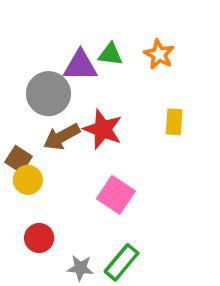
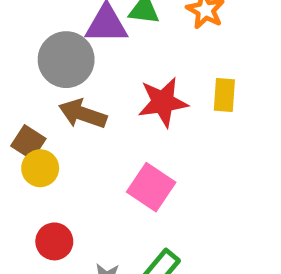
red star: (103, 129) -> (163, 102), moved, turned -30
brown arrow: (62, 137) -> (83, 114), turned 48

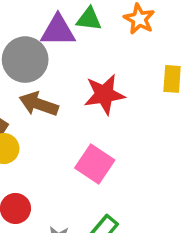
yellow rectangle: (224, 95) -> (172, 79), moved

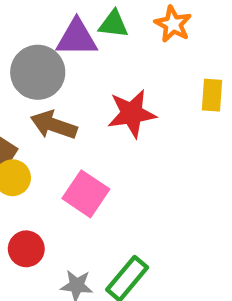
pink square: (95, 164) -> (86, 194), moved

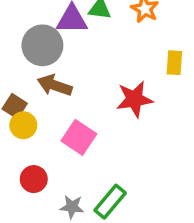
red star: (132, 114) -> (134, 99), moved

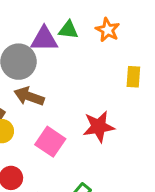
red star: (134, 99) -> (99, 127), moved

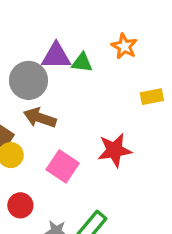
green triangle: (68, 30) -> (82, 63), moved
yellow rectangle: (133, 77) -> (152, 97), turned 75

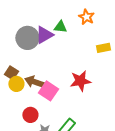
purple triangle: (56, 56) -> (44, 35), moved, turned -30
brown arrow: (40, 118) -> (34, 82), moved
red circle: (20, 205) -> (30, 115), moved

